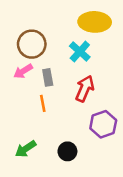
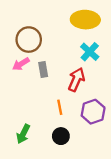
cyan cross: (80, 52) -> (90, 52), moved
orange line: (43, 103) -> (60, 107), moved
green arrow: (26, 149) -> (23, 134), turned -30

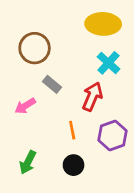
pink arrow: (21, 64) -> (25, 106), moved
gray rectangle: (43, 70) -> (52, 84), turned -40

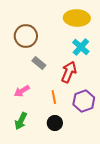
pink arrow: (25, 106) -> (22, 91), moved

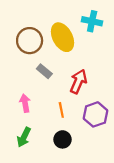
yellow ellipse: (77, 18) -> (63, 37), moved, turned 60
cyan cross: (81, 47) -> (92, 21), moved, turned -30
pink arrow: (22, 91) -> (25, 103), turned 112

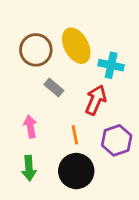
cyan cross: (92, 21) -> (111, 65), moved
green arrow: (24, 137) -> (29, 168), turned -30
black circle: (63, 139) -> (76, 171), size x1.6

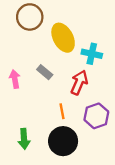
brown circle: (36, 50) -> (30, 17), moved
pink arrow: (30, 126) -> (15, 79), moved

